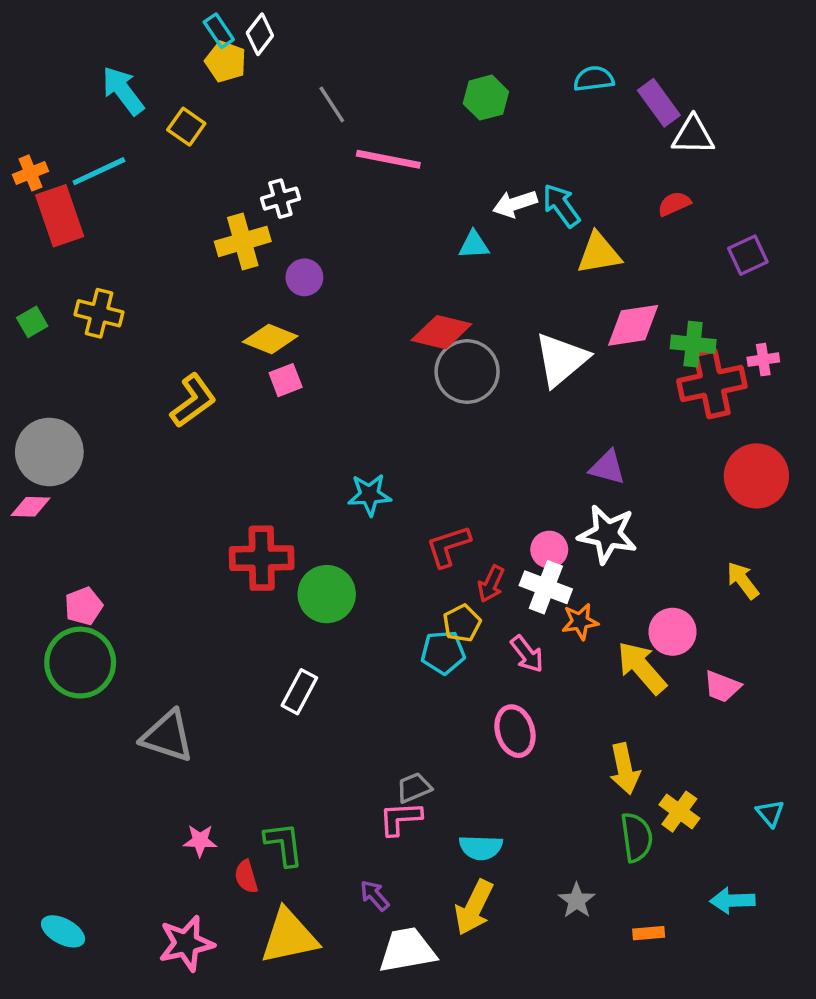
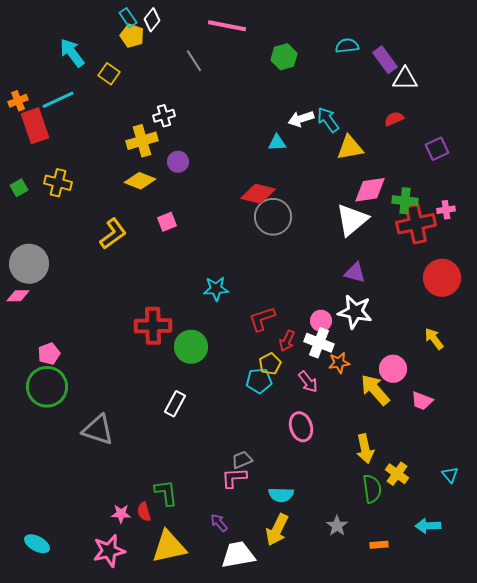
pink line: (388, 159) -> (227, 26), moved
yellow diamond: (270, 339) -> (140, 181), moved
white triangle: (561, 360) -> (352, 220), moved
pink star: (200, 841) -> (121, 514), moved

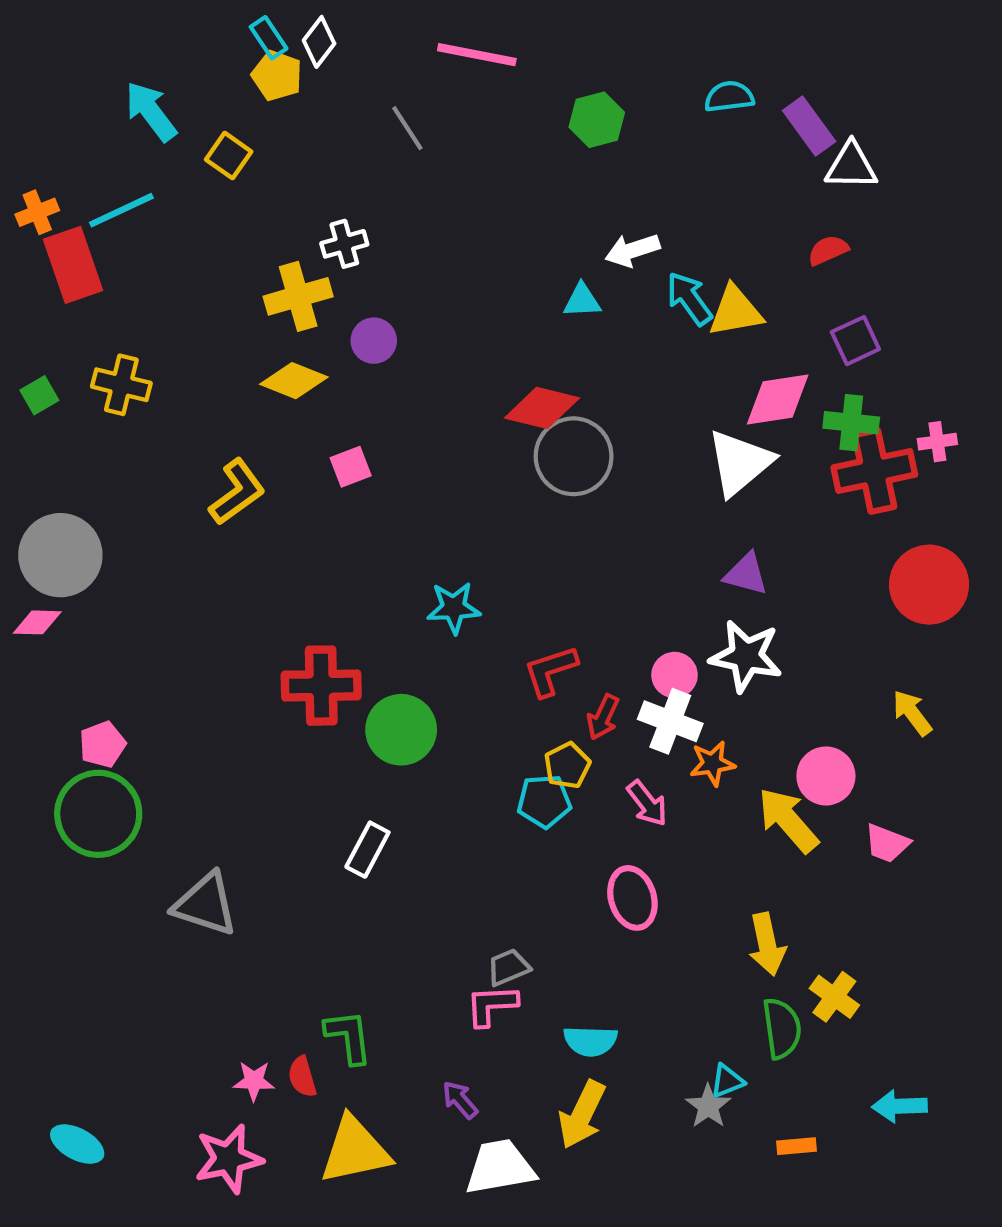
cyan arrow: (328, 120) -> (689, 299), moved
purple square: (437, 149) -> (855, 341), moved
cyan triangle: (450, 475) -> (727, 1081), moved, turned 48

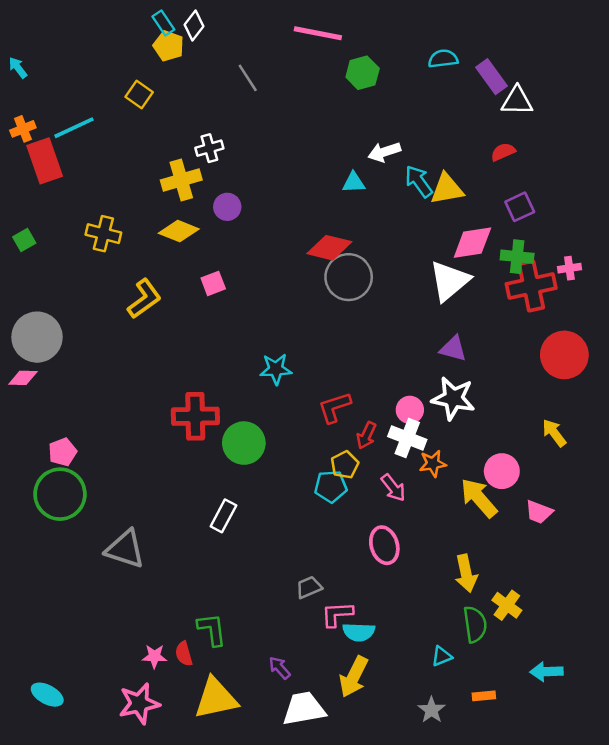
pink line: (477, 55) -> (318, 33), moved
cyan arrow: (151, 111) -> (18, 68), moved, size x0.6
yellow cross: (121, 385) -> (103, 234), moved
pink L-shape: (492, 1005) -> (337, 614), moved
gray star: (708, 1106) -> (432, 710), moved

